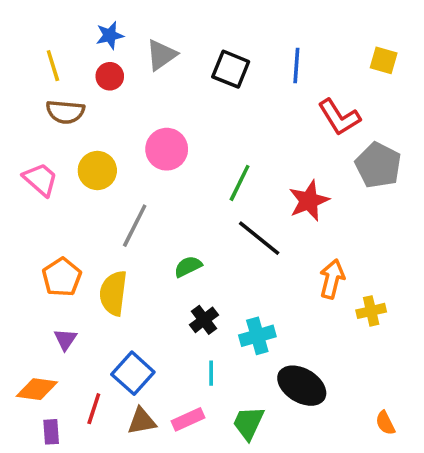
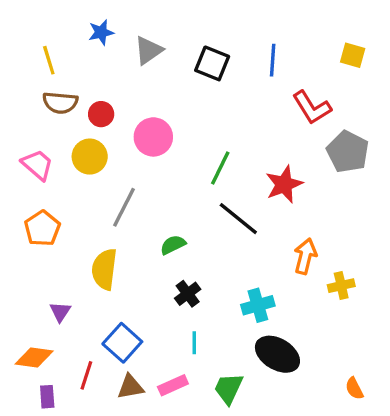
red circle: (110, 76) -> (101, 114), moved
orange pentagon: (62, 277) -> (42, 228), moved
cyan cross: (257, 336) -> (258, 305), moved

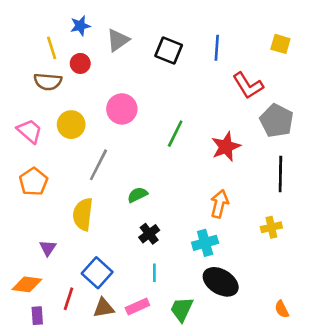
yellow line: (49, 60) -> (52, 48), moved
red circle: (101, 114) -> (80, 63), moved
black line: (238, 219) -> (280, 174), moved, turned 52
orange arrow: (305, 256) -> (219, 204), moved

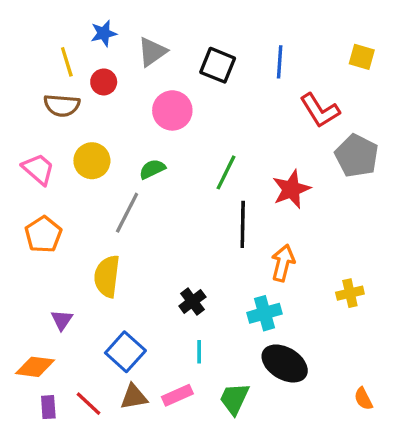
pink circle: (122, 109) -> (172, 110), moved
black line: (280, 174) -> (243, 224), moved
green semicircle: (137, 195) -> (152, 169), moved
red line: (69, 299) -> (89, 404), moved, turned -65

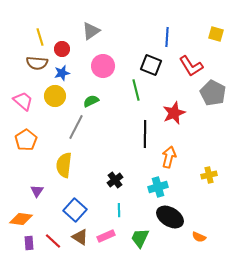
blue star: (104, 33) -> (62, 73), moved
black square: (218, 65) -> (151, 65), moved
green line: (226, 172) -> (136, 90), moved, turned -40
brown triangle: (134, 397) -> (80, 237), turned 42
orange semicircle: (363, 399) -> (199, 237), moved, turned -40

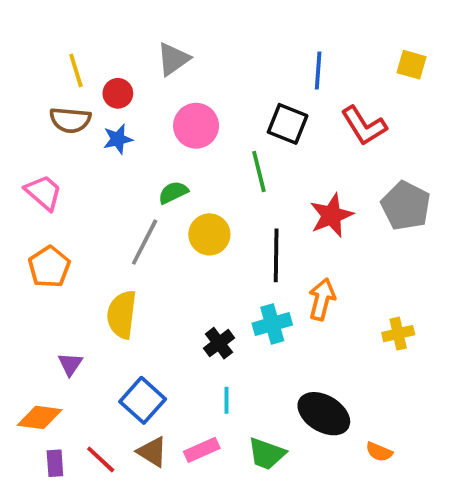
gray pentagon: (213, 93) -> (406, 206), moved
yellow circle: (55, 96) -> (209, 234), moved
cyan cross: (158, 187) -> (272, 324), moved
green trapezoid: (140, 238) -> (267, 454), turned -95

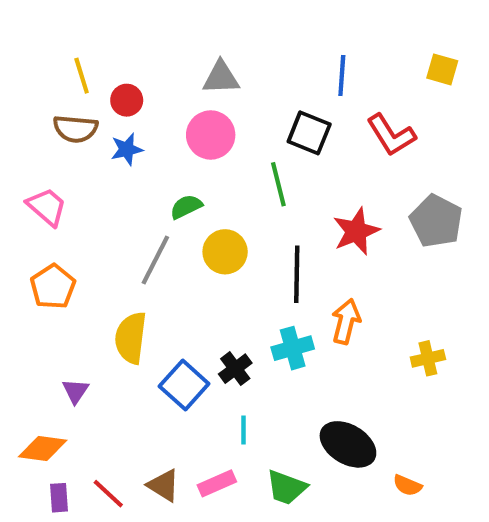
gray triangle: (173, 59) -> (221, 78), moved, turned 33
blue square: (143, 400) -> (184, 385), moved

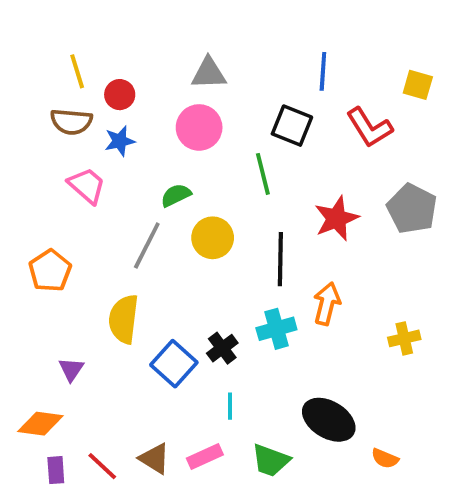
yellow square: (442, 69) -> (418, 85), moved
pink trapezoid: (47, 207) -> (87, 186), moved

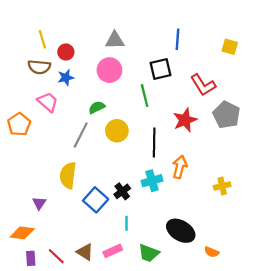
black square: (292, 126) -> (161, 69), turned -35
red L-shape: (369, 127) -> (203, 85), moved
orange pentagon: (50, 271) -> (19, 124), moved

